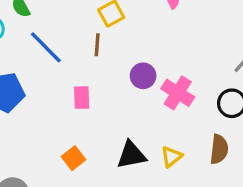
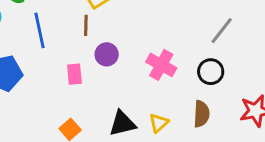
blue line: (46, 47) -> (39, 30), turned 36
purple circle: (143, 76) -> (107, 54), moved

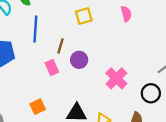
brown line: (86, 25) -> (60, 46), moved
pink rectangle: (74, 74) -> (52, 68), turned -35

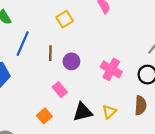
blue line: (35, 29) -> (23, 44), turned 35
pink rectangle: (52, 68) -> (60, 90), moved

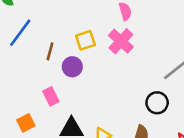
yellow square: (65, 19) -> (85, 40), moved
pink cross: (111, 69) -> (121, 41), moved

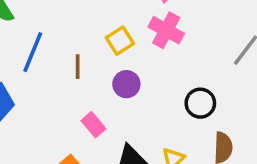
purple circle: (72, 67) -> (126, 84), moved
black circle: (157, 103) -> (200, 103), moved

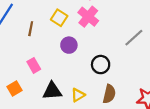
yellow square: (120, 41) -> (59, 18), turned -35
purple circle: (126, 84) -> (69, 45), moved

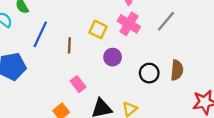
gray line: (134, 38) -> (166, 21), moved
brown semicircle: (109, 94) -> (177, 70), moved

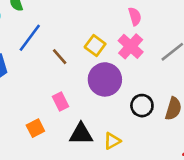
brown line: (69, 45) -> (60, 57), turned -56
purple circle: (113, 57) -> (105, 79), size x1.6

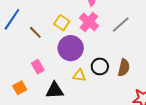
yellow triangle: (112, 141) -> (79, 76), moved, turned 40

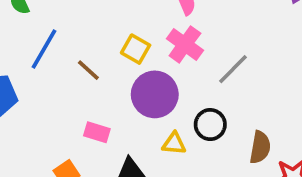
gray line: (121, 24) -> (233, 69), moved
pink rectangle: (38, 67) -> (97, 132), turned -40
brown semicircle: (124, 68) -> (260, 147), moved

